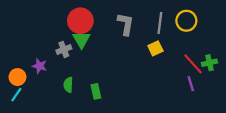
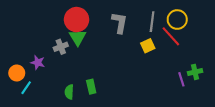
green cross: (210, 63) -> (195, 72), moved
red line: (193, 64) -> (171, 36), moved
green semicircle: (68, 85) -> (69, 92), moved
cyan line: (16, 95) -> (26, 88), moved

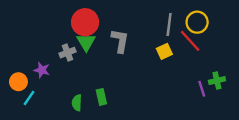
gray L-shape: (120, 23) -> (120, 41), moved

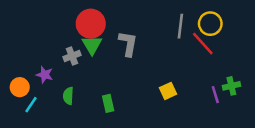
yellow square: (164, 51) -> (168, 91), moved
green semicircle: (77, 103) -> (68, 96), moved

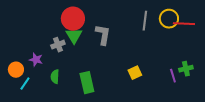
red line: (203, 44) -> (184, 24), moved, turned -45
green rectangle: (108, 103) -> (87, 83), size x1.5

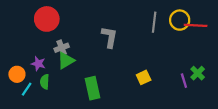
red circle: (73, 19) -> (47, 19), moved
green triangle: (74, 36) -> (66, 60), moved, turned 30
green cross: (186, 69) -> (198, 73), turned -32
green semicircle: (55, 77) -> (45, 82), moved

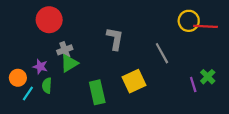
gray line: (154, 22) -> (162, 53), moved, turned -36
yellow square: (144, 77) -> (134, 81), moved, size x1.5

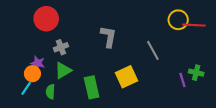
green triangle: (69, 63) -> (63, 70), moved
green cross: (208, 77) -> (196, 73), turned -32
orange circle: (18, 78) -> (32, 74), moved
green semicircle: (47, 86) -> (50, 92), moved

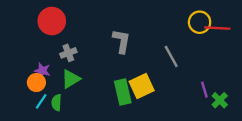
green cross: (196, 73) -> (220, 100), moved, turned 32
green rectangle: (92, 87) -> (123, 92), moved
cyan line: (26, 88) -> (41, 101), moved

